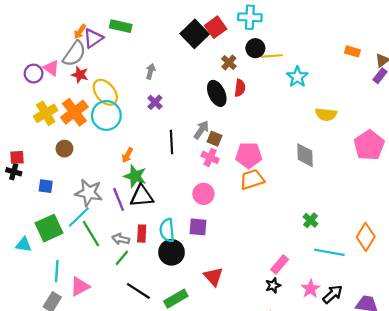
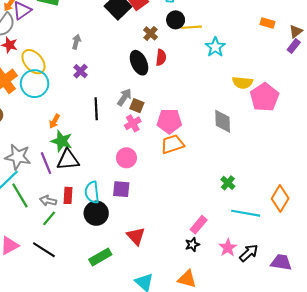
pink pentagon: (369, 145) -> (264, 97), moved
pink cross: (210, 157) -> (133, 123), turned 35
black line: (138, 291) -> (44, 250), moved

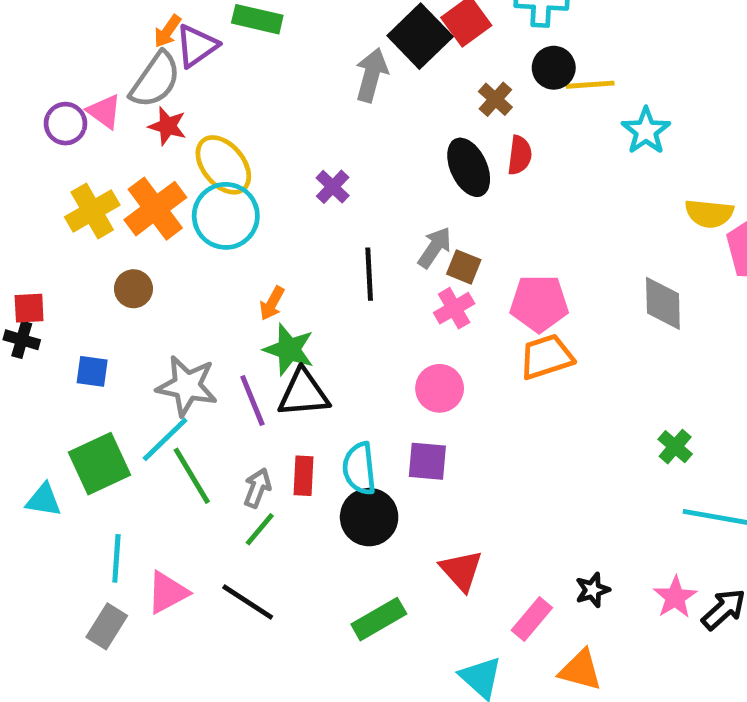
gray arrow: (76, 42) -> (372, 75), moved, size x1.5
gray arrow: (48, 201) -> (257, 488), turned 98
pink rectangle: (199, 225) -> (532, 619), moved

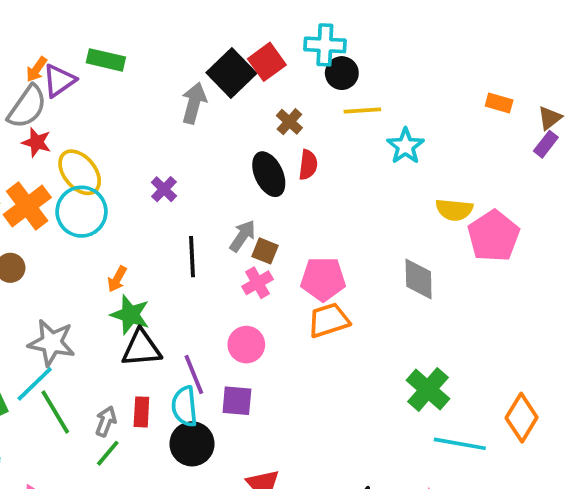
black circle: (554, 68) -> (342, 73), moved
purple line: (252, 400) -> (194, 375), moved
green cross: (675, 447) -> (428, 390), size x1.6

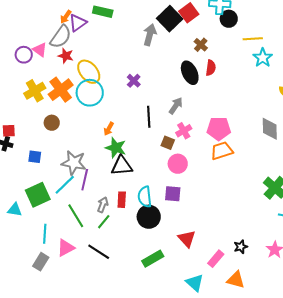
yellow line: (362, 110) -> (253, 39), moved
brown square: (265, 251) -> (168, 143), moved
purple line: (194, 375) -> (85, 180), moved, turned 35
green line: (55, 412) -> (76, 216), moved

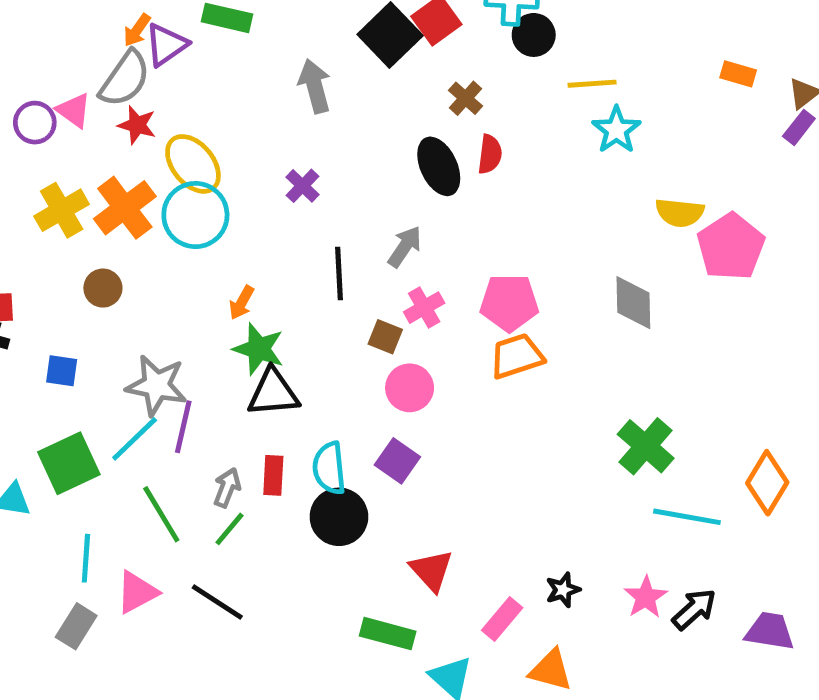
gray arrow: (150, 35) -> (315, 86), moved, turned -30
purple square: (173, 194) -> (397, 461), turned 30
green rectangle: (153, 259) -> (388, 634), moved, turned 45

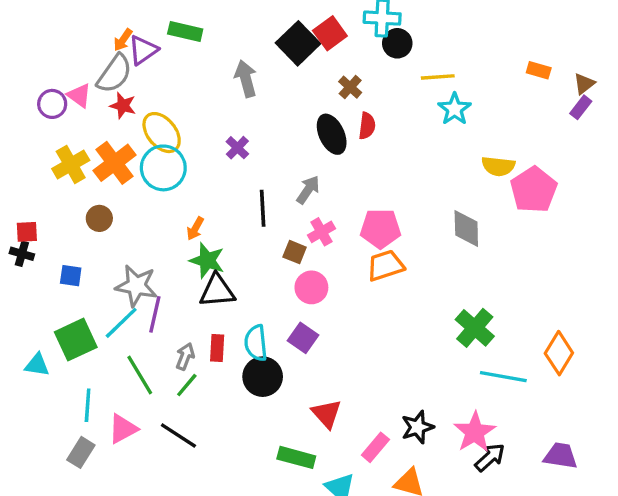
black star: (563, 590) -> (417, 427), size x1.4
pink star: (646, 597) -> (475, 432), size x1.4
black arrow: (694, 609) -> (490, 457), moved

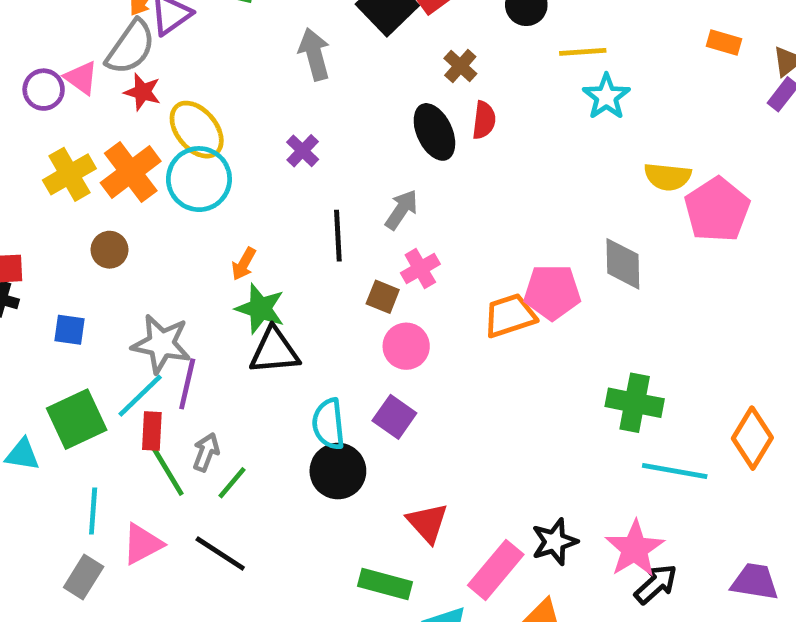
pink pentagon: (380, 228) -> (552, 292), moved
green cross: (475, 328) -> (635, 403), turned -30
red rectangle: (217, 348) -> (152, 431), moved
gray arrow: (185, 356) -> (206, 452), moved
pink rectangle: (375, 447) -> (496, 570), size x1.4

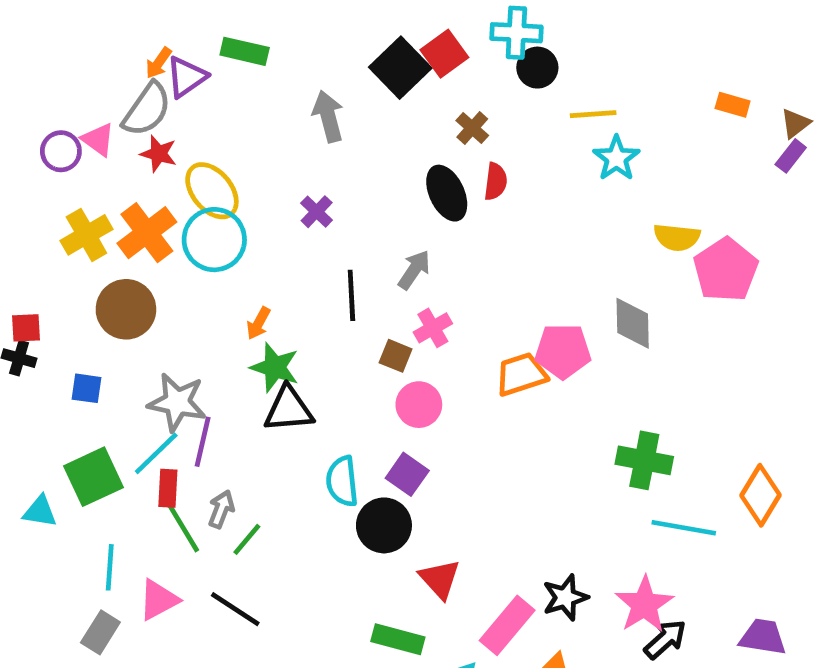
brown circle: (110, 250) -> (126, 309), size x1.6
black circle: (338, 471) -> (384, 525), moved

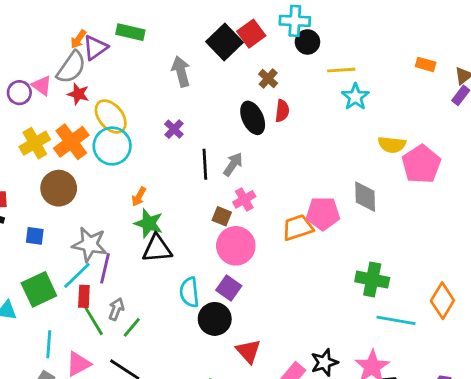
black line: (351, 295) -> (205, 164), moved
pink circle: (419, 405) -> (236, 246), size x1.4

